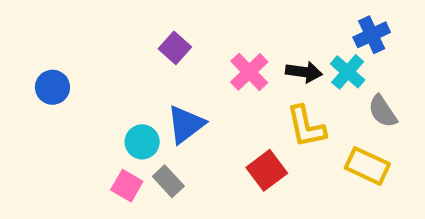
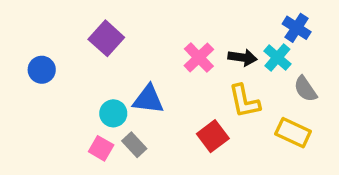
blue cross: (372, 35) -> (297, 28), turned -32
purple square: (175, 48) -> (106, 38), moved, size x1.4
blue triangle: (186, 124) -> (148, 99), turned 44

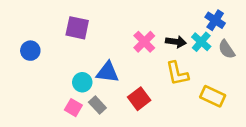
purple square: (106, 38) -> (77, 28), turned -30
gray semicircle: (305, 89) -> (227, 49), moved
red square: (213, 136) -> (139, 99), moved

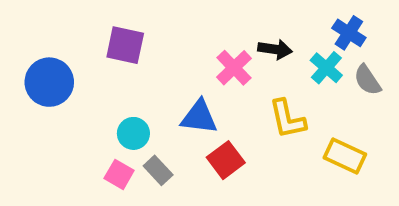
black arrow: (176, 42) -> (275, 49), moved
blue circle: (30, 51) -> (49, 82), size x1.5
blue triangle: (108, 72) -> (199, 117), moved

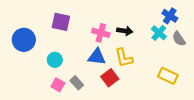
black arrow: (275, 49) -> (125, 31), moved
pink cross: (234, 68) -> (101, 33), moved, turned -30
yellow L-shape: (287, 119) -> (124, 58), moved
cyan circle: (133, 133) -> (55, 60), moved

